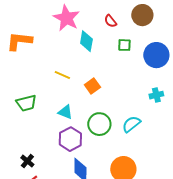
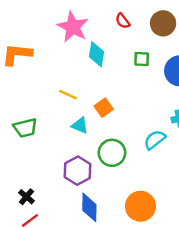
red semicircle: (110, 21) -> (123, 21), moved
cyan triangle: (65, 112) -> (80, 125), moved
cyan semicircle: (131, 124) -> (155, 140), moved

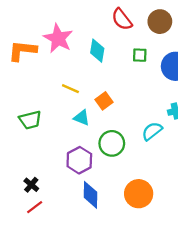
red semicircle: (123, 21) -> (122, 19), size x1.5
pink star: (73, 27) -> (58, 38), moved

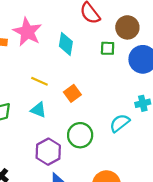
brown circle: (160, 22) -> (127, 27), moved
cyan triangle: (82, 118) -> (38, 110), moved

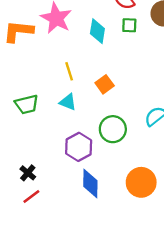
green square: (108, 48) -> (129, 25), moved
yellow line: (39, 81) -> (69, 71), turned 49

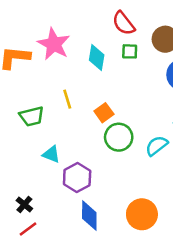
cyan triangle: (68, 102) -> (51, 154), moved
green trapezoid: (27, 104) -> (32, 116), moved
green circle: (113, 129) -> (119, 137), moved

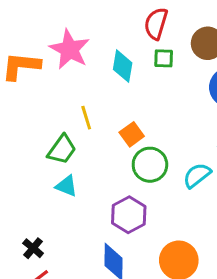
red semicircle: (124, 23) -> (156, 24), turned 55
green trapezoid: (32, 116) -> (62, 150), moved, turned -40
purple hexagon: (77, 178) -> (129, 215), moved

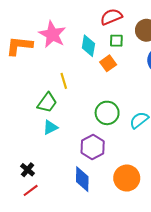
red semicircle: (156, 24) -> (111, 17), turned 50
orange square: (132, 134) -> (108, 63), moved
cyan triangle: (66, 186) -> (50, 127), turned -49

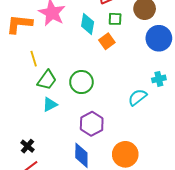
yellow line: (64, 81) -> (34, 59), moved
green circle: (107, 113) -> (81, 82), moved

